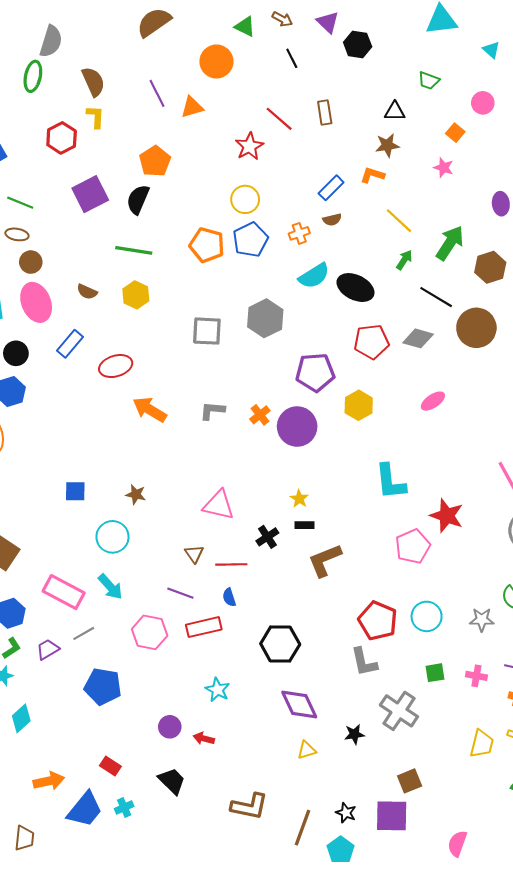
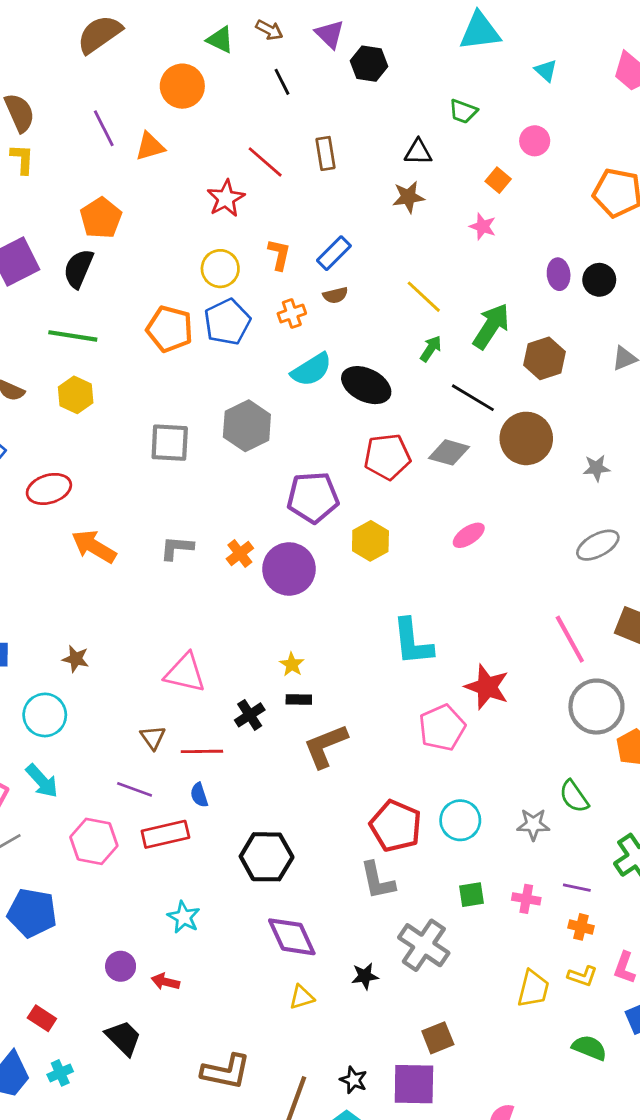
orange L-shape: (372, 175) -> (279, 255), moved, turned 85

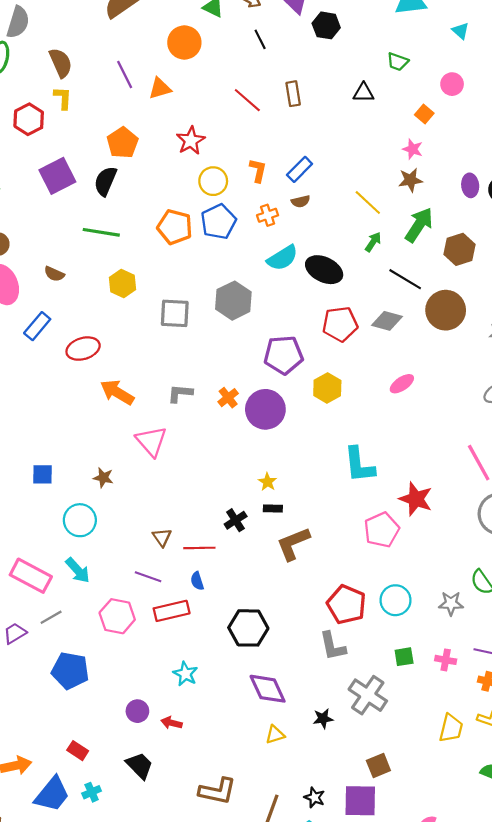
brown star: (408, 197) -> (410, 180), moved
red star: (226, 198) -> (191, 141), moved
yellow hexagon: (76, 395) -> (123, 283), moved
pink triangle: (185, 673) -> (151, 441), moved, turned 36

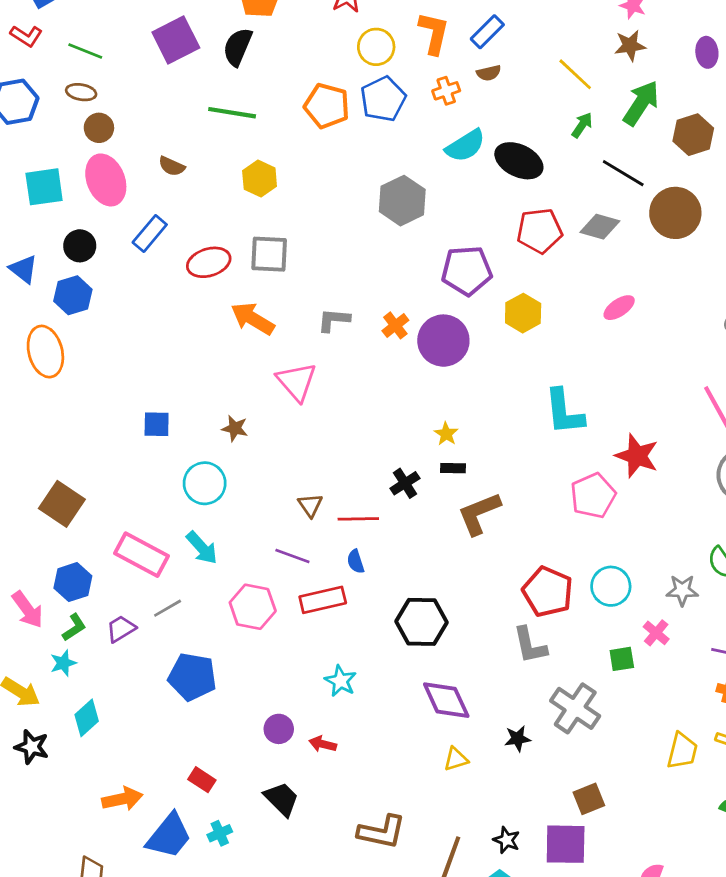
orange L-shape: (258, 170) -> (434, 33), size x1.4
gray square: (175, 313) -> (269, 254), moved
pink cross: (446, 660) -> (656, 633), moved, turned 30

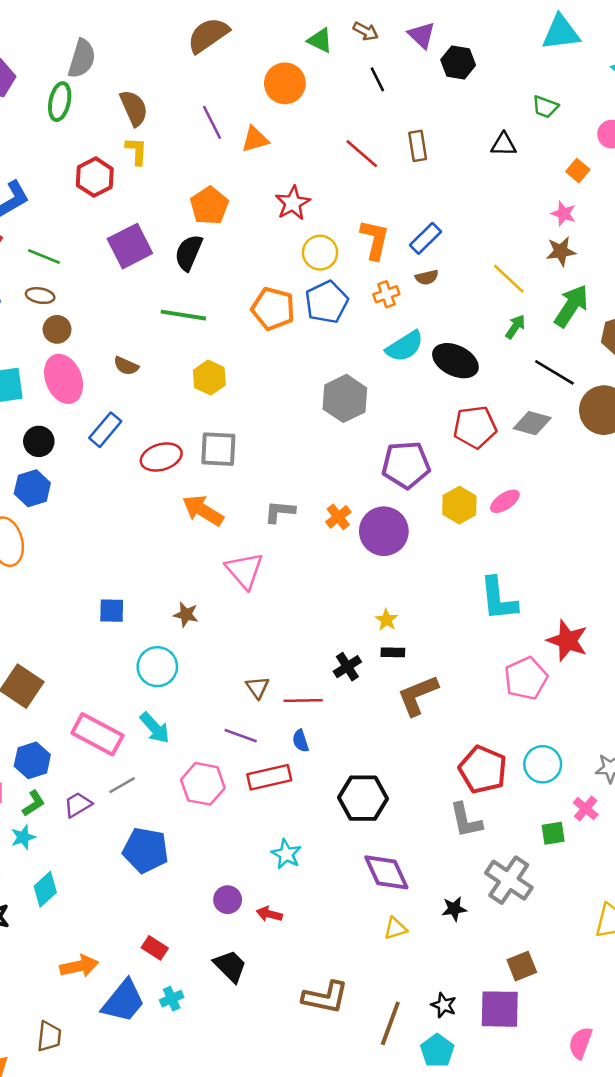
pink ellipse: (619, 308) -> (505, 501), moved

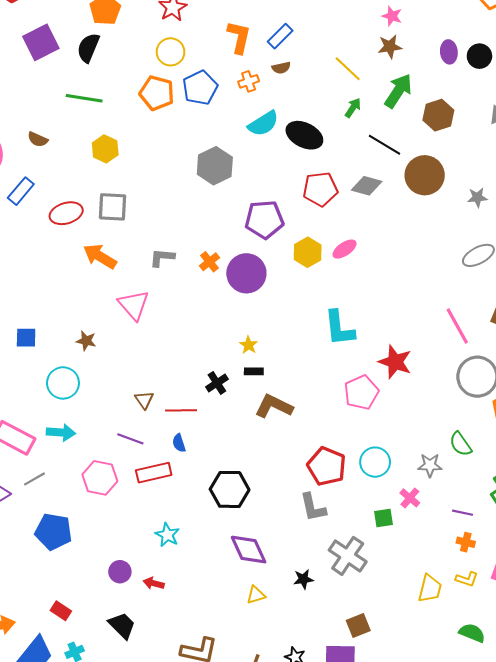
yellow circle: (320, 253) -> (171, 52), moved
brown L-shape: (418, 695) -> (274, 406), turned 48
cyan arrow: (155, 728) -> (61, 433), turned -44

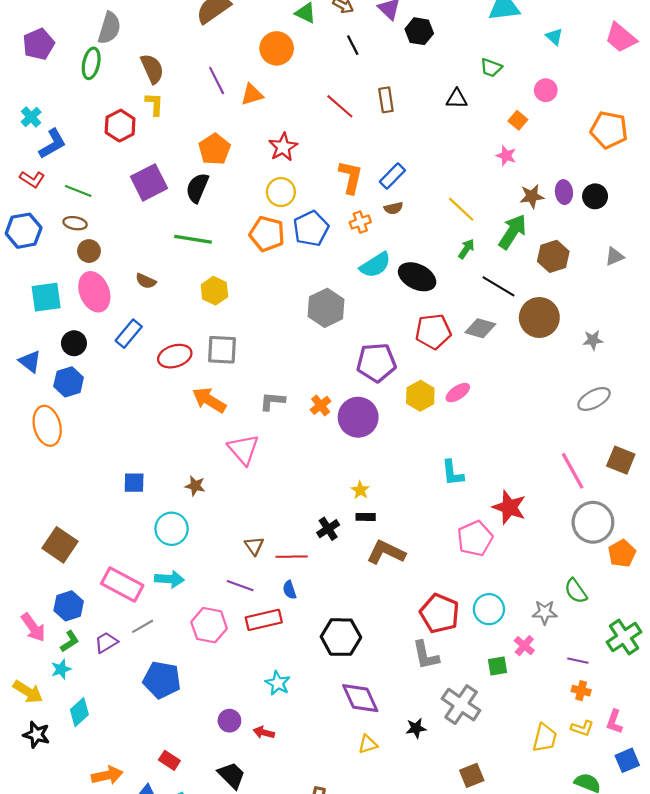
brown star: (390, 47) -> (532, 196), moved
cyan L-shape: (339, 328) -> (452, 473), size x0.7

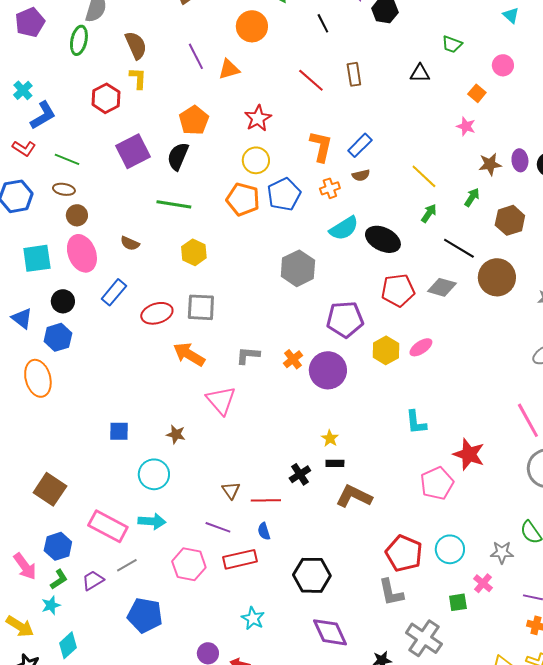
green arrow: (513, 232) -> (472, 197), size x0.6

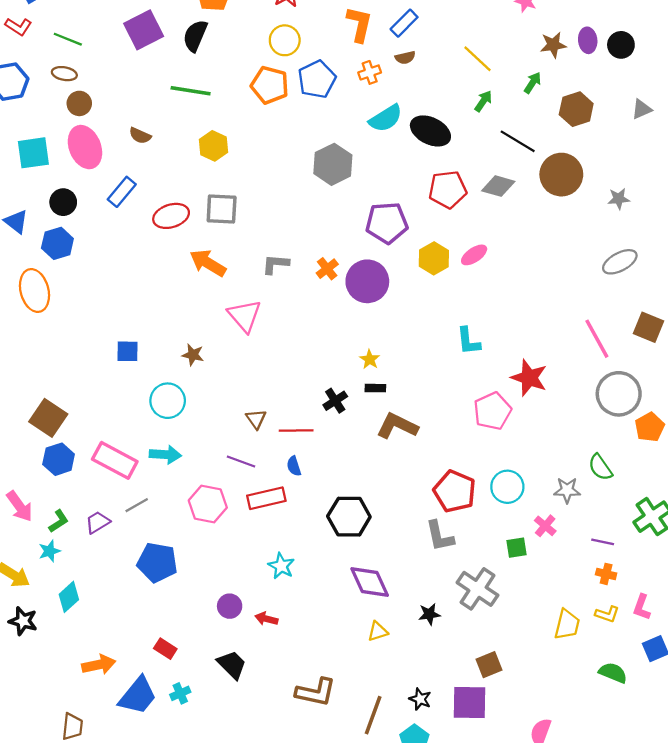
blue hexagon: (58, 546) -> (59, 459), moved

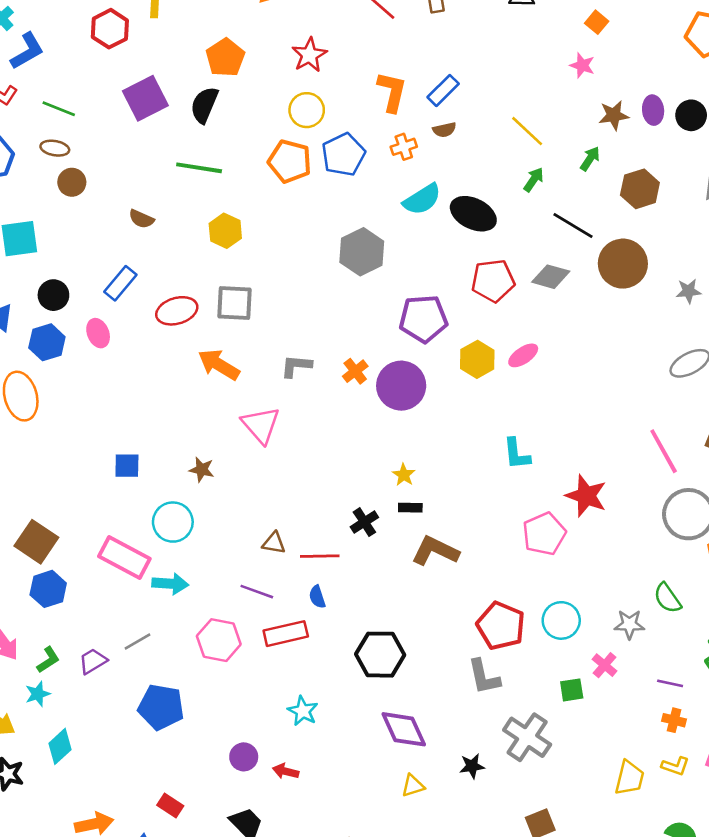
pink ellipse: (85, 147) -> (98, 333), moved, size x0.6
brown triangle: (256, 419) -> (274, 543), turned -45
pink rectangle: (115, 460) -> (124, 557), moved

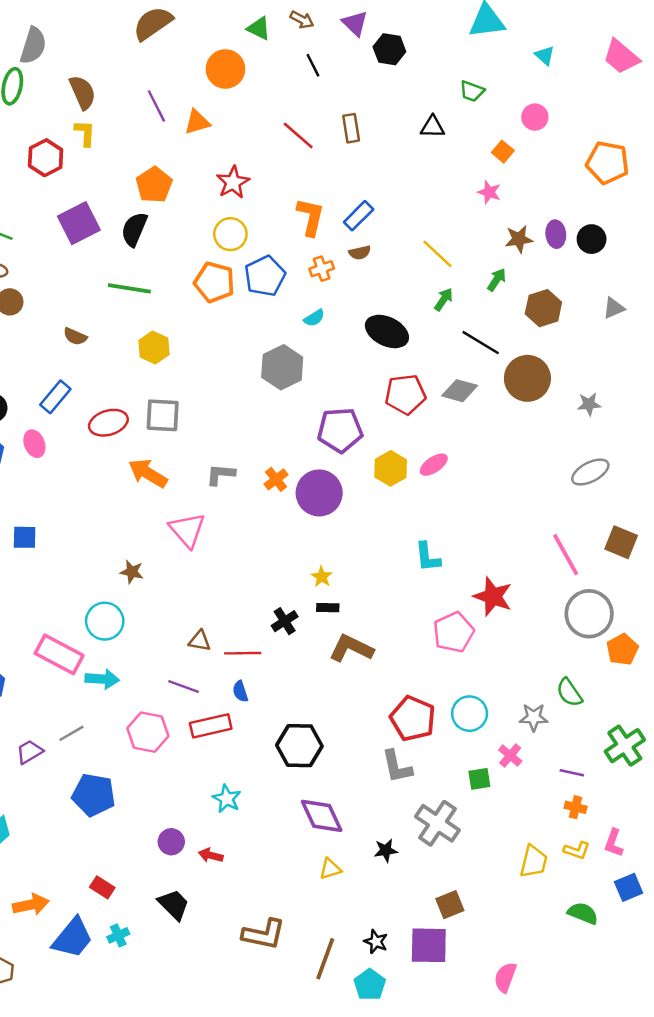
cyan semicircle: (422, 199) -> (314, 318), moved, size x0.6
blue square: (127, 466) -> (25, 537), moved

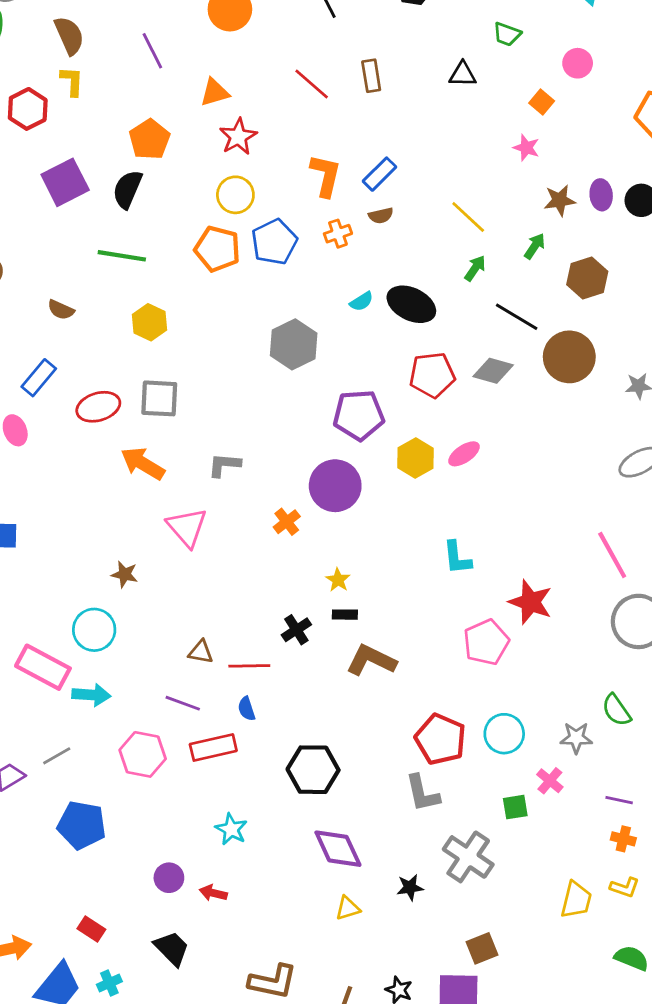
orange triangle: (197, 122) -> (215, 92), moved
cyan semicircle: (314, 318) -> (361, 301), moved
orange cross: (276, 479) -> (287, 522), moved

